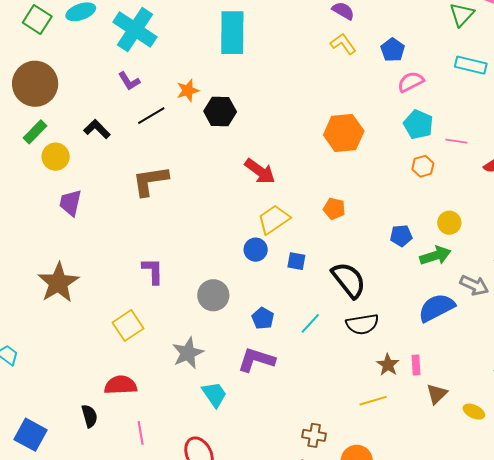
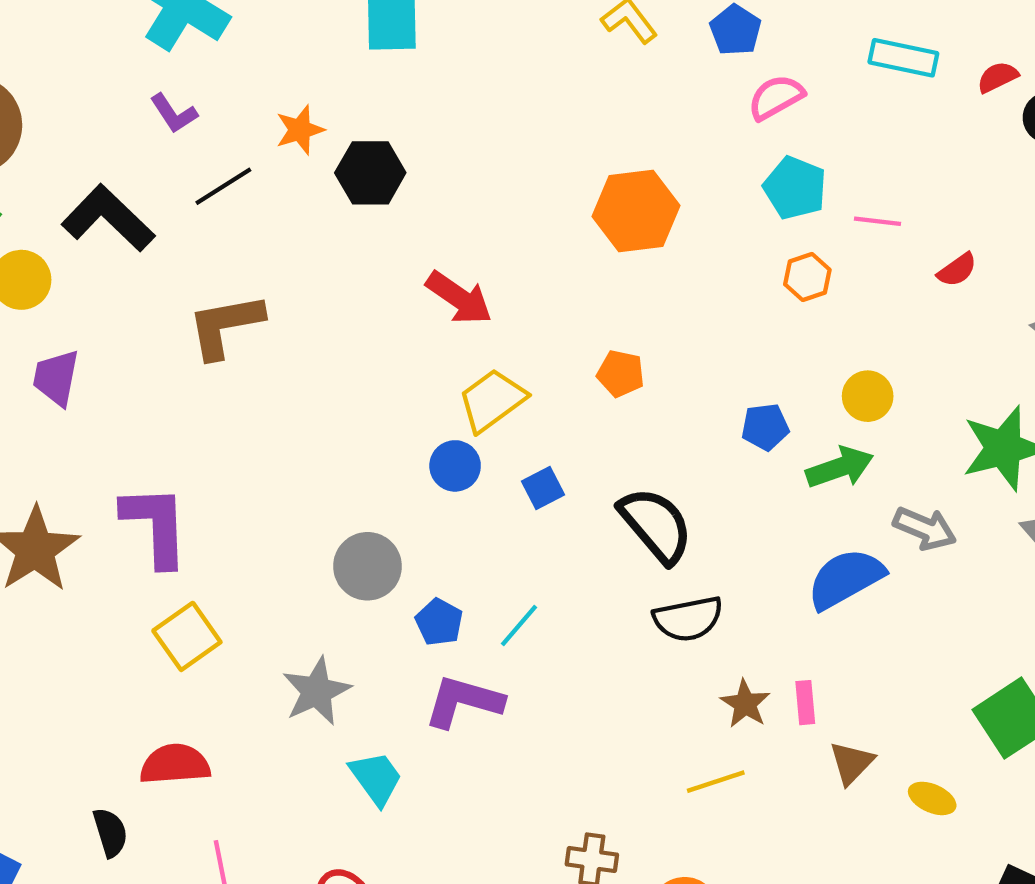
black L-shape: (97, 129) -> (108, 218), size x1.6
blue square: (296, 261) -> (543, 488), turned -36
purple L-shape: (153, 271) -> (155, 525), moved, size x1.5
blue pentagon: (263, 318) -> (439, 622), moved
cyan line: (310, 323) -> (519, 626), moved

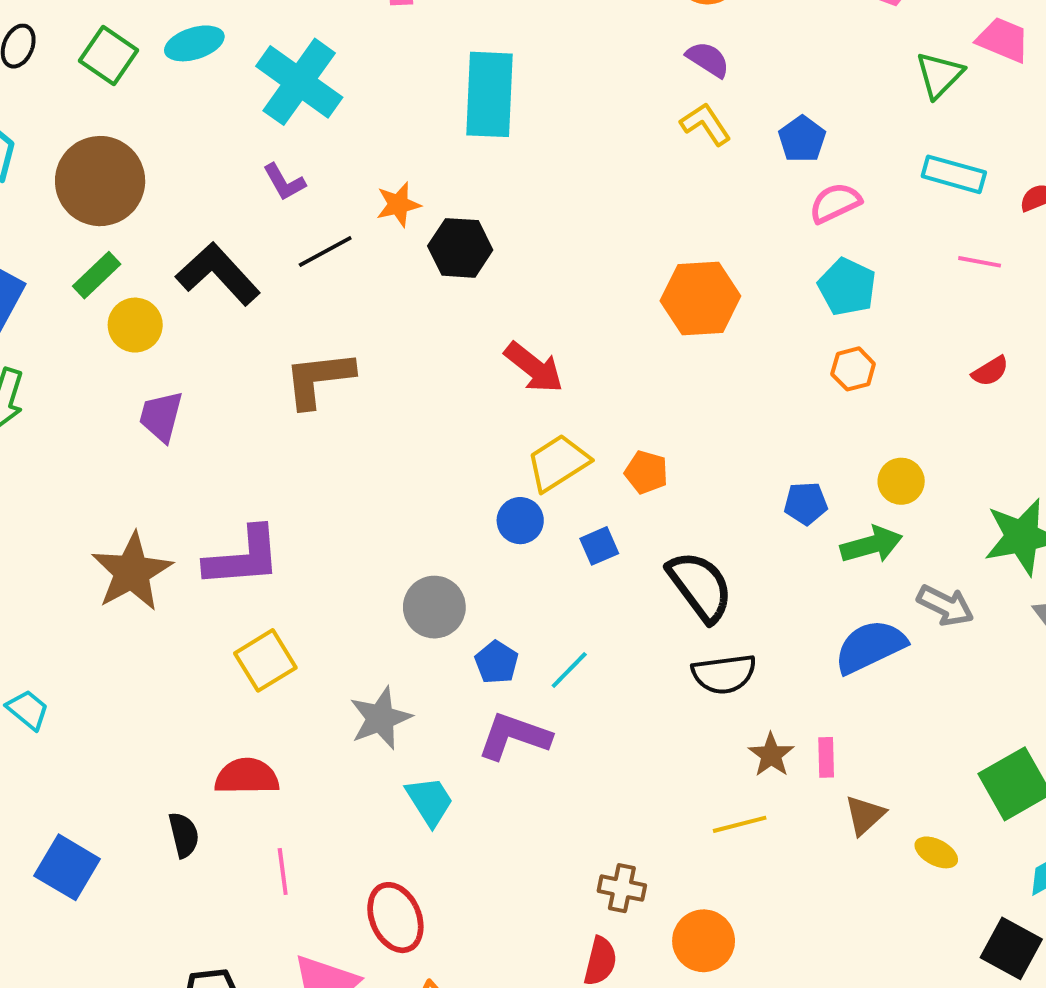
pink line: (877, 221) -> (980, 262), moved
orange pentagon: (621, 374) -> (646, 472), moved
purple L-shape: (155, 525) -> (243, 557), turned 84

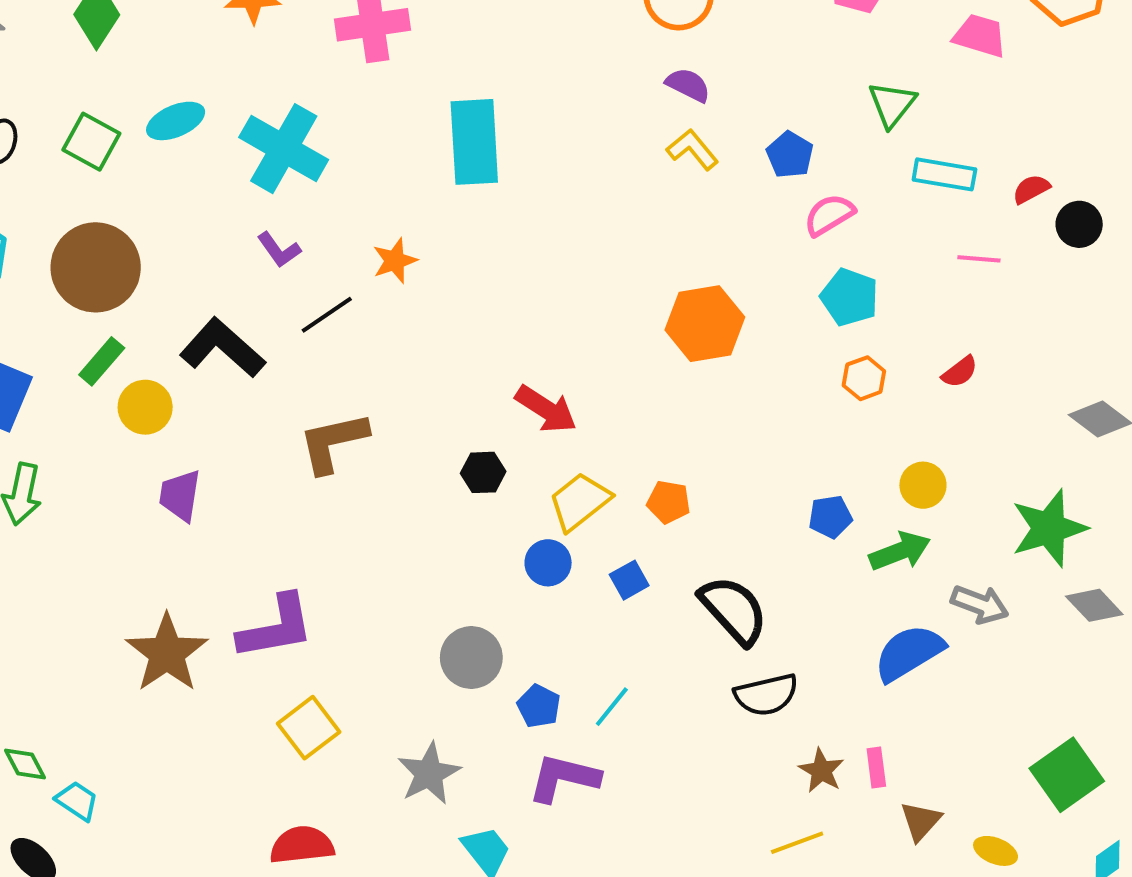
green triangle: (939, 75) -> (892, 104), moved
black hexagon: (460, 248) -> (483, 472), moved, size x0.7
red semicircle: (990, 371) -> (960, 372), moved

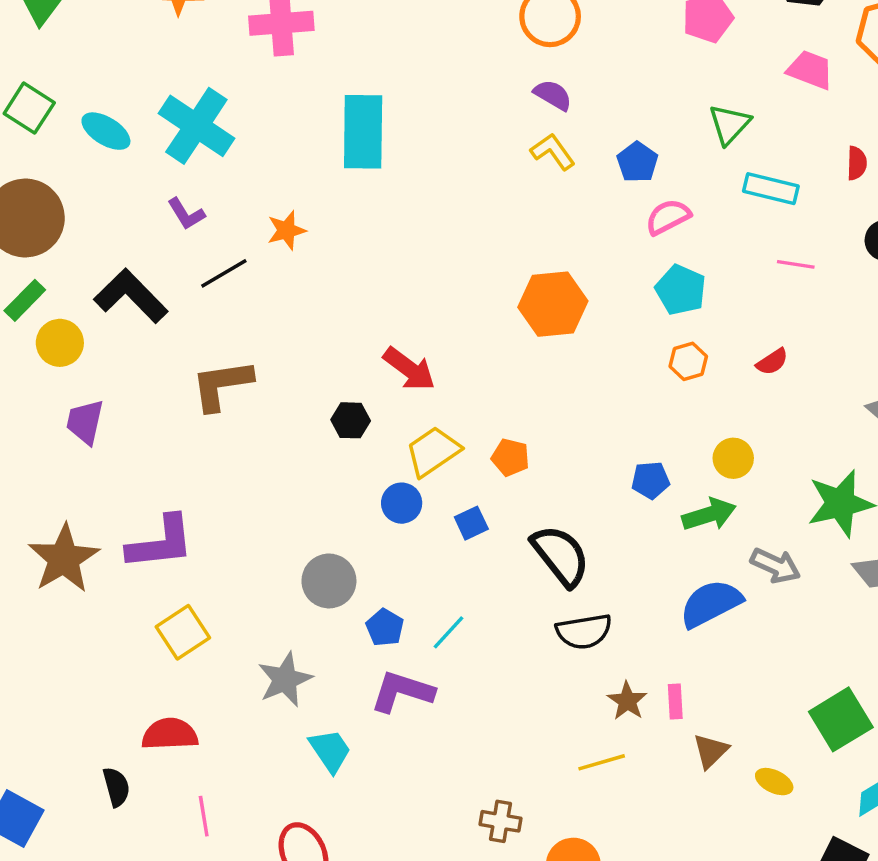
cyan ellipse: (176, 121) -> (106, 131), moved, turned 51
red semicircle: (1031, 189) -> (857, 163), moved, turned 116

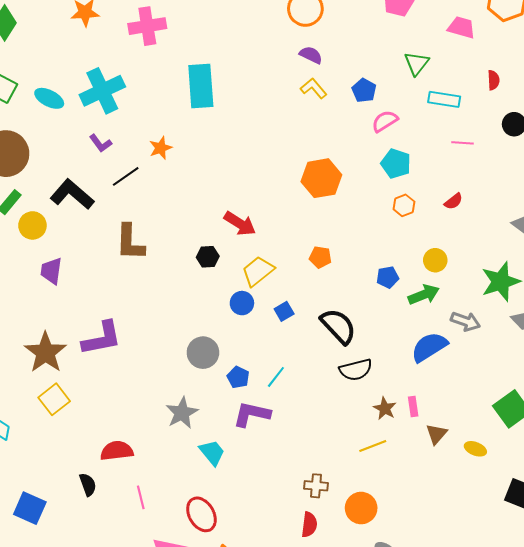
cyan cross: (196, 126) -> (102, 91), turned 36
brown L-shape: (222, 385) -> (130, 242), turned -75
orange pentagon: (510, 457) -> (320, 257), moved
yellow square: (183, 632) -> (54, 399), moved

